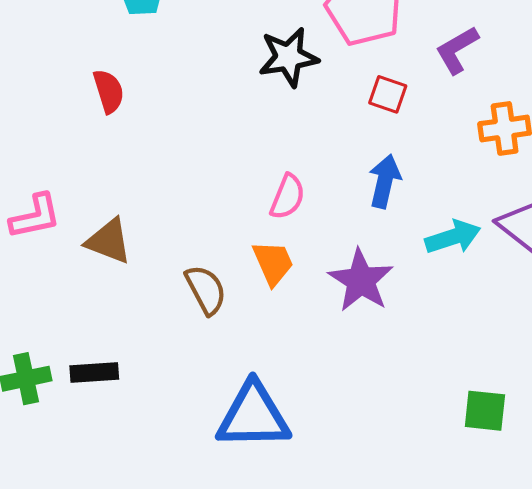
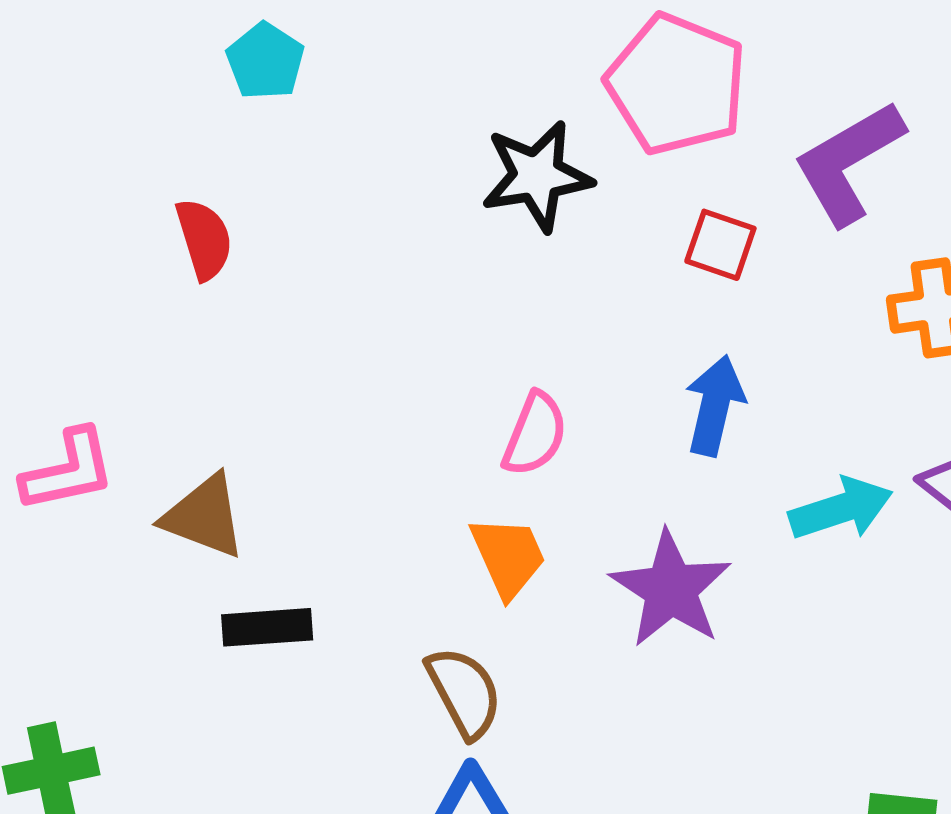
purple L-shape: (457, 50) -> (849, 163), size x1.4
brown semicircle: (206, 290) -> (464, 692), moved
black rectangle: (94, 372) -> (267, 627), moved

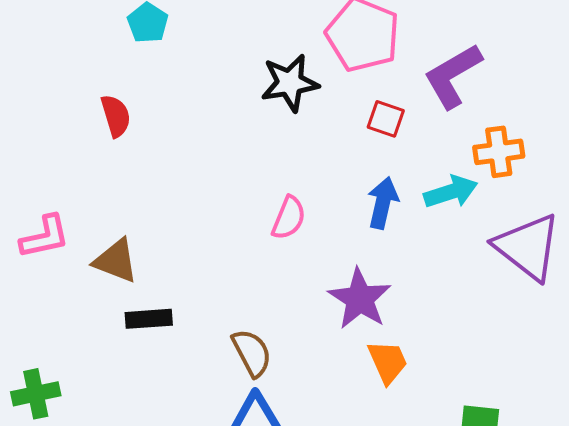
cyan arrow: (841, 509) -> (451, 192), moved
orange trapezoid: (508, 557) -> (388, 362), moved

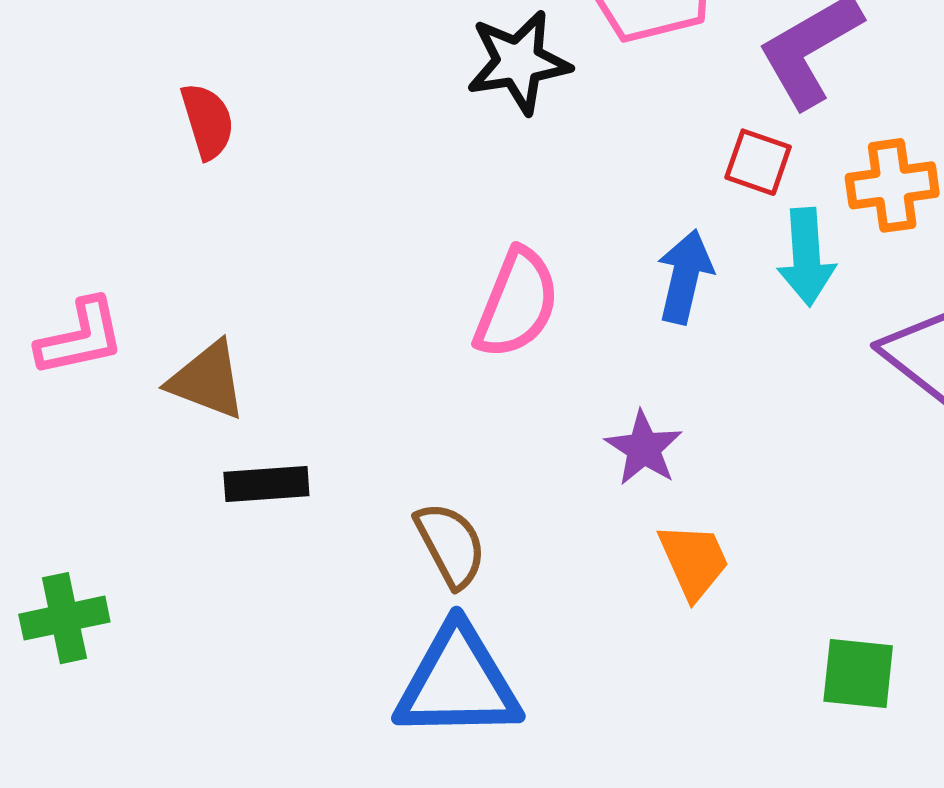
red square: (386, 119) -> (758, 162), moved
cyan arrow: (451, 192) -> (806, 257), turned 104
pink semicircle: (289, 218) -> (517, 303), size x1.4
purple star: (360, 299) -> (644, 448), size x0.7

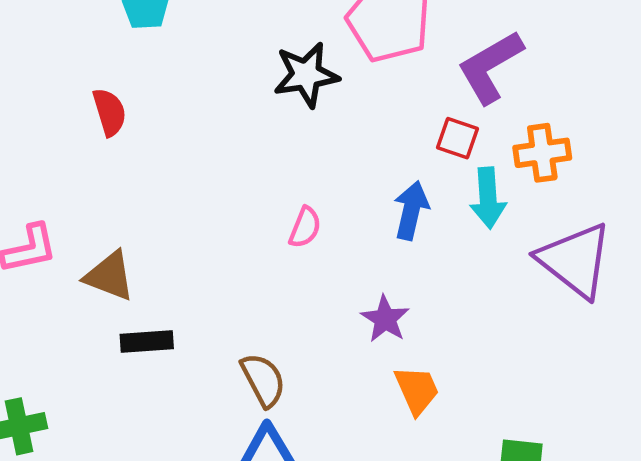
pink semicircle: (517, 303) -> (305, 227), size x0.6

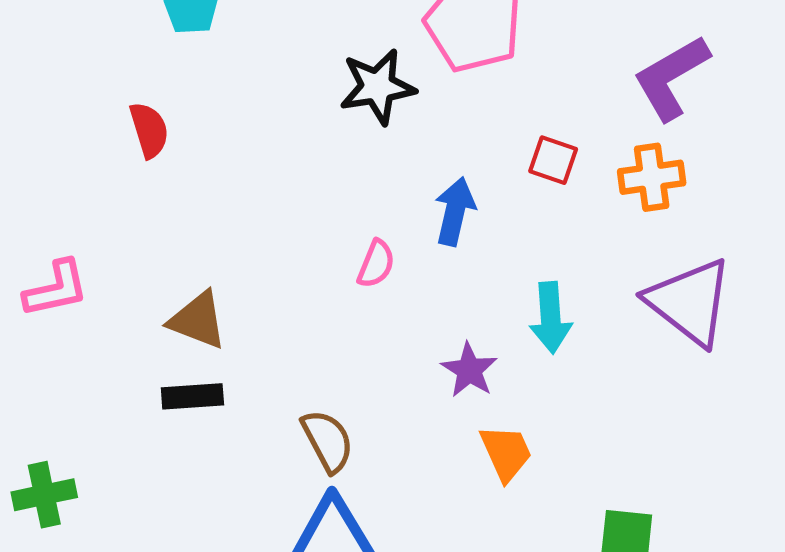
purple L-shape: (490, 67) -> (671, 78), moved
cyan arrow: (488, 198) -> (551, 318), moved
blue arrow: (411, 210) -> (455, 211), moved
brown triangle: (109, 276) -> (198, 320), moved

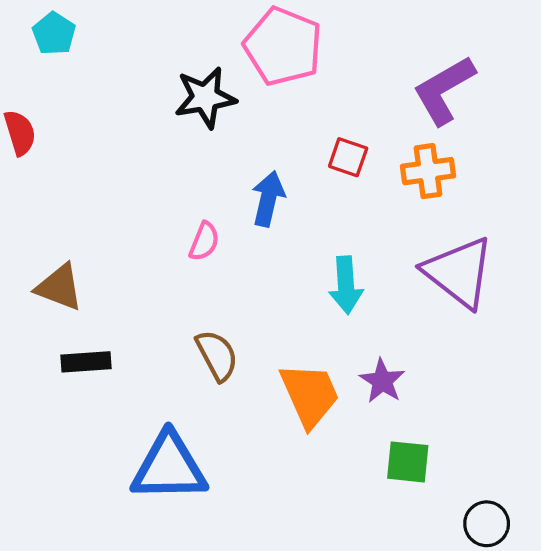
purple star: (469, 370) -> (382, 381), moved
black rectangle: (192, 396) -> (86, 362), moved
brown semicircle: (328, 441) -> (217, 355), moved
orange trapezoid: (506, 453) -> (310, 395), size x1.4

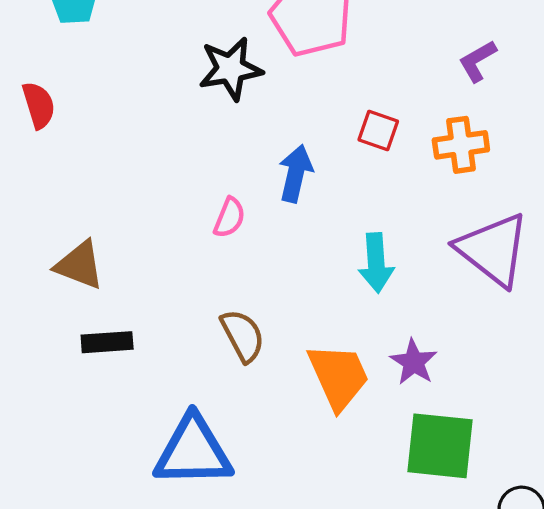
purple L-shape: (444, 90) -> (478, 61), size x0.6
green square: (408, 462) -> (440, 446), size x1.5

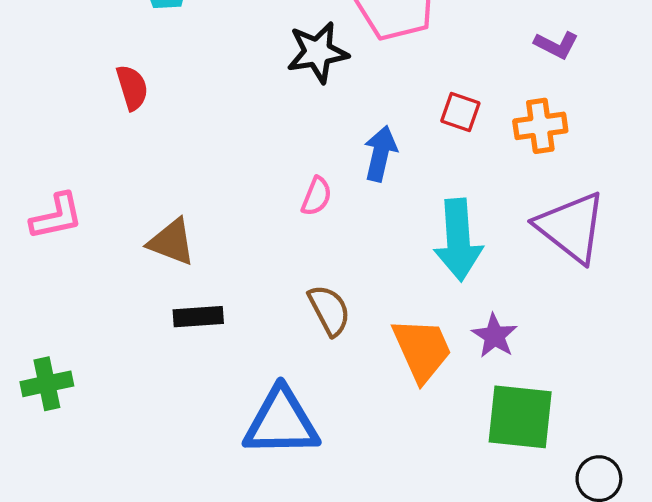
purple L-shape: (478, 61) -> (556, 45), turned -123
cyan arrow: (376, 263) -> (458, 240), size x1.4

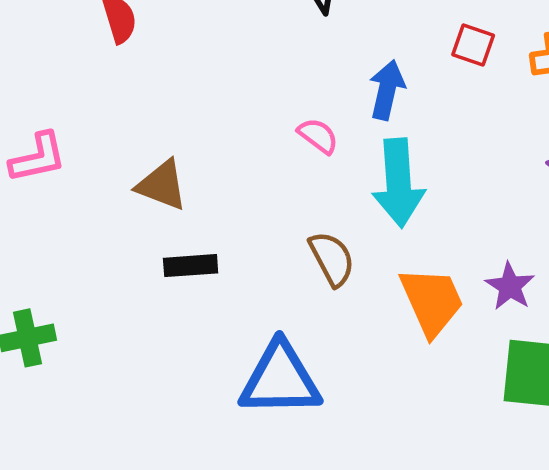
pink semicircle: (317, 196) -> (318, 136), turned -75
cyan arrow: (458, 240) -> (398, 183), moved

